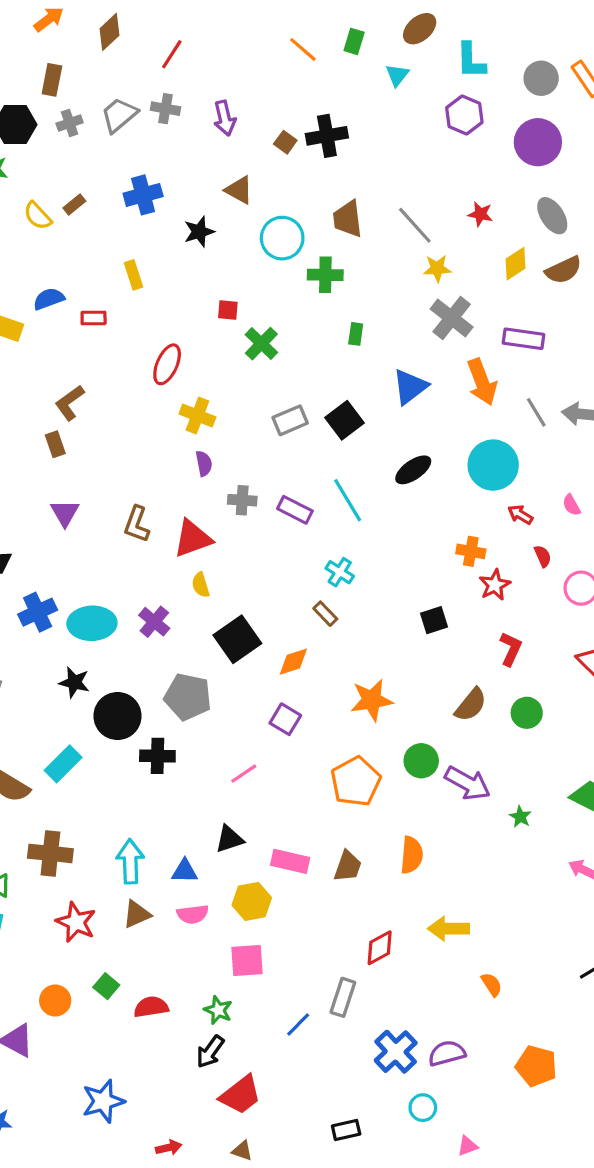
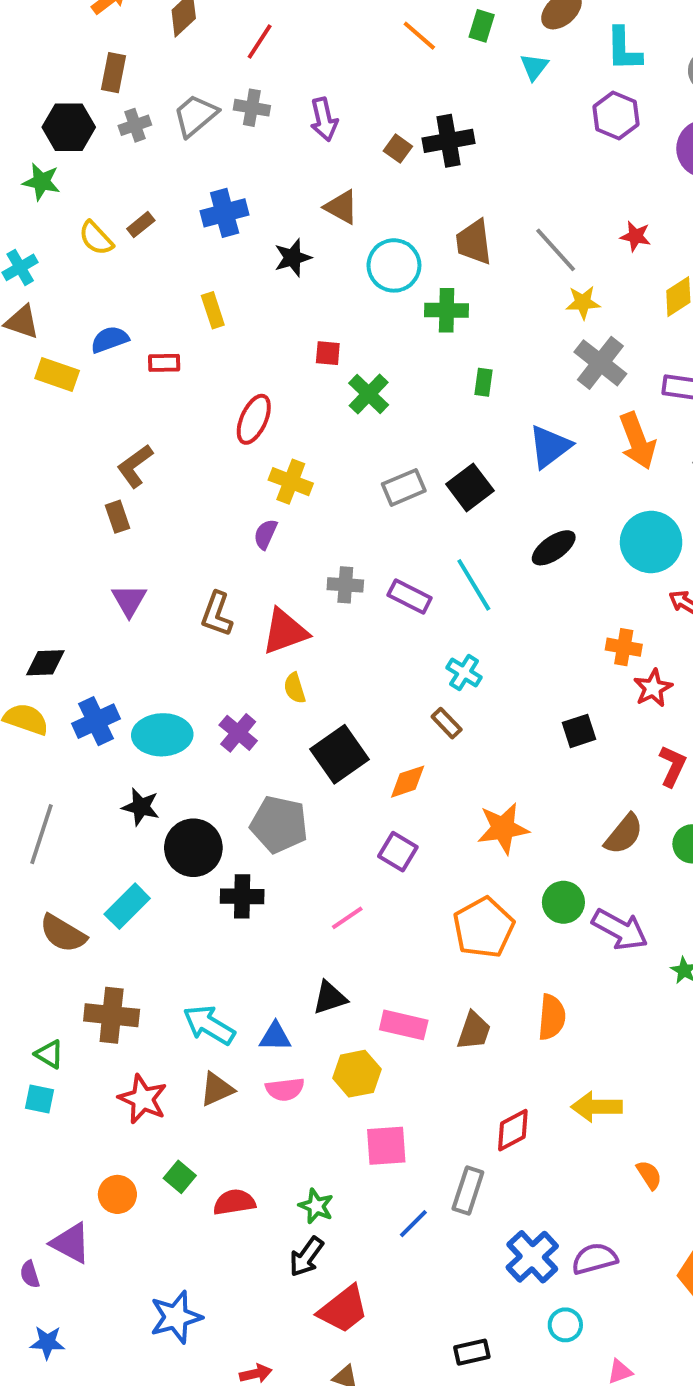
purple semicircle: (204, 463) -> (265, 534), moved, turned -145
cyan arrow: (130, 861) -> (209, 1025), turned -57
pink square: (247, 961) -> (386, 1146), moved

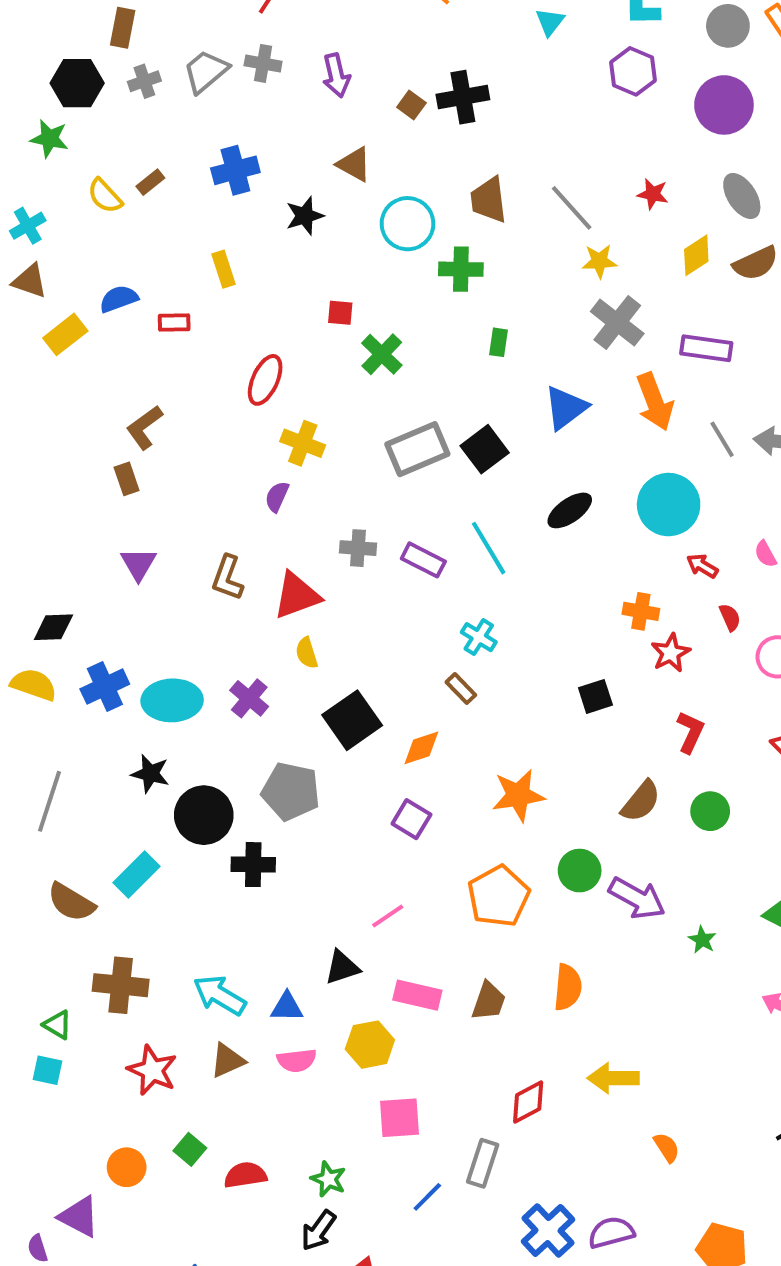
yellow rectangle: (57, 375) -> (65, 334), turned -57
gray rectangle: (404, 487) -> (417, 449), size x1.4
pink line: (347, 918) -> (388, 916), moved

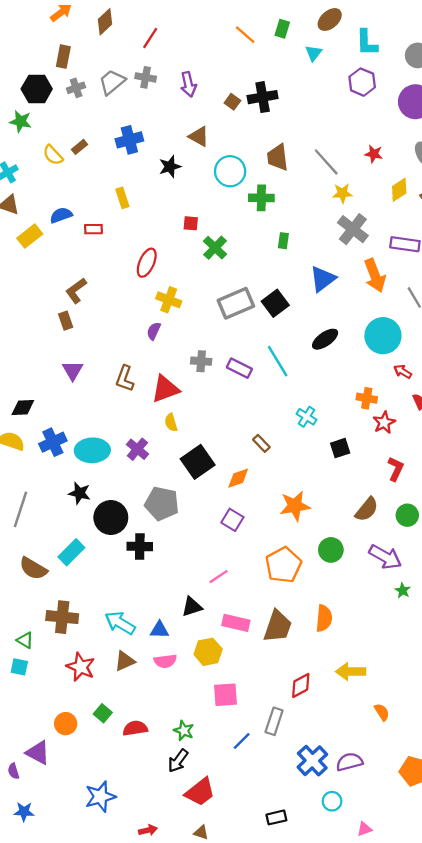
cyan cross: (479, 637) -> (307, 417), moved
purple arrow: (637, 898) -> (385, 557), moved
brown trapezoid: (489, 1001) -> (278, 626), size x1.4

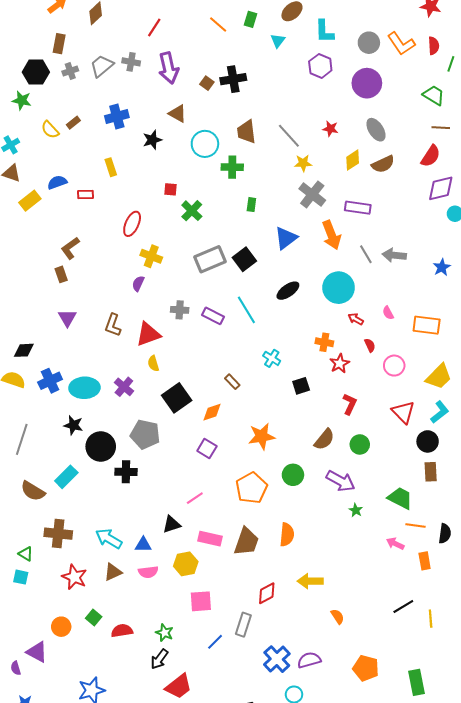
red line: (150, 38) -> (154, 27), moved
purple arrow: (188, 84) -> (168, 68), size x1.4

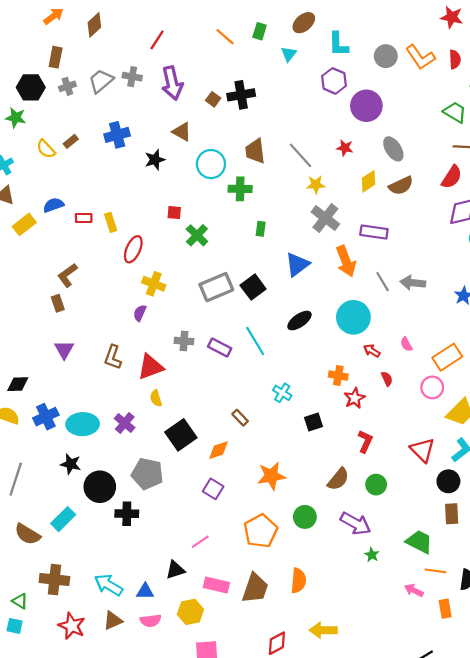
purple circle: (367, 83) -> (366, 106), moved
yellow rectangle: (111, 167) -> (111, 222), moved
orange rectangle: (427, 325) -> (447, 357), turned -40
pink circle: (394, 366) -> (432, 387), moved

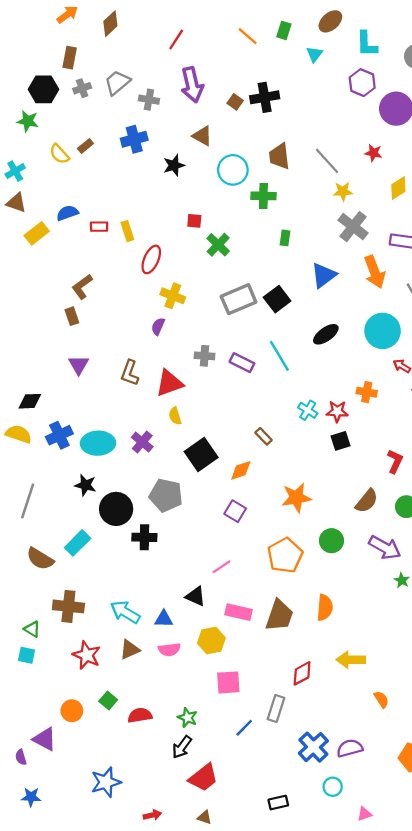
gray cross: (132, 77) -> (149, 100), moved
red star: (355, 398) -> (337, 411), moved, turned 30
black triangle: (175, 570) -> (195, 596), turned 42

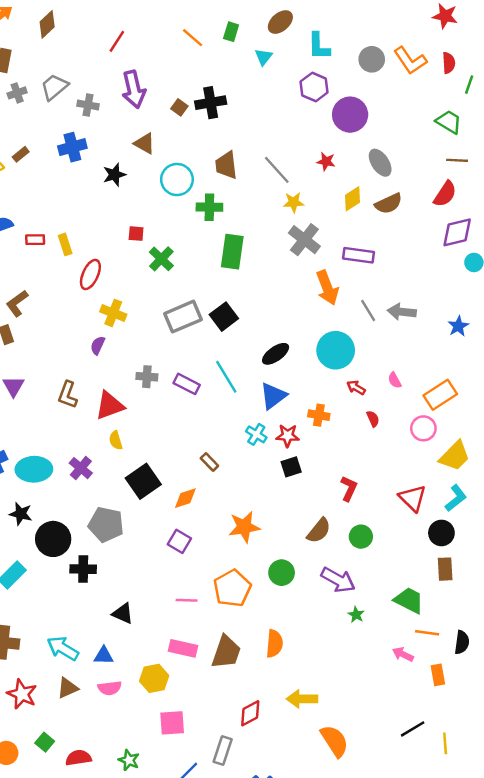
green rectangle: (285, 238) -> (232, 252), size x2.0
blue triangle: (324, 275) -> (273, 396), moved
pink line: (222, 567) -> (187, 600), moved, turned 36
black triangle: (195, 596) -> (123, 614), moved
orange semicircle: (381, 699) -> (334, 741), size x1.8

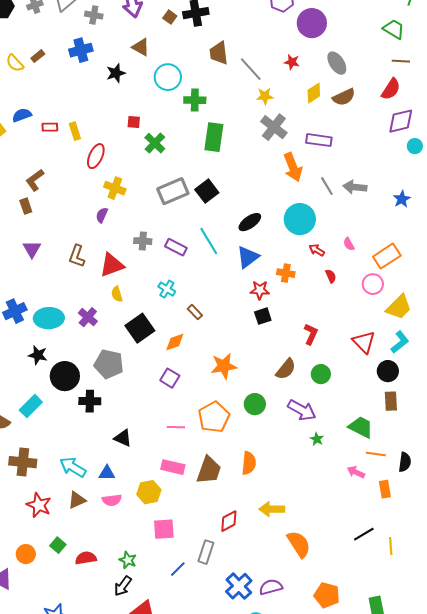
brown trapezoid: (226, 165) -> (219, 53), moved
cyan cross: (256, 434) -> (167, 289), moved

